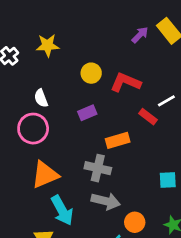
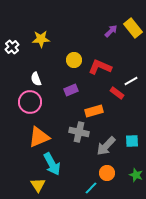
gray arrow: (106, 201) -> (106, 146), moved, turned 120

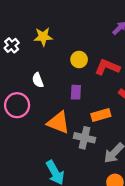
purple rectangle: (71, 90) -> (76, 92), turned -64
pink circle: (30, 102) -> (17, 105), moved
orange triangle: (39, 137) -> (58, 123), moved, turned 45

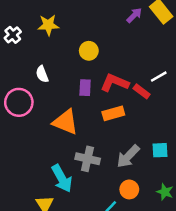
red L-shape: (107, 67) -> (115, 83), moved
gray cross: (85, 138) -> (88, 159), moved

